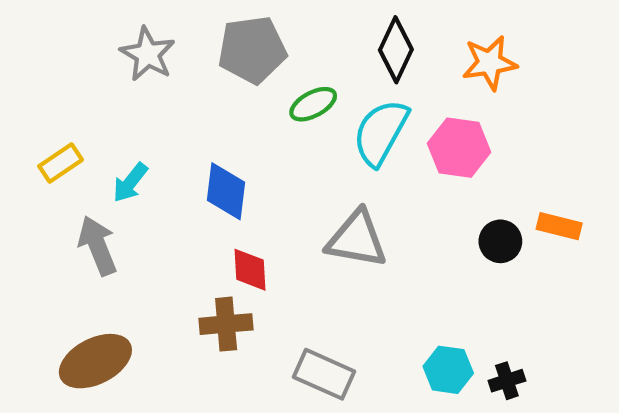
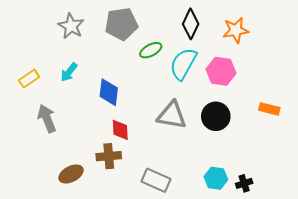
cyan arrow: (130, 183) -> (69, 72), moved
black circle: (500, 241) -> (216, 116), moved, size x1.4
brown ellipse: (95, 361) -> (71, 174), moved, size x0.7

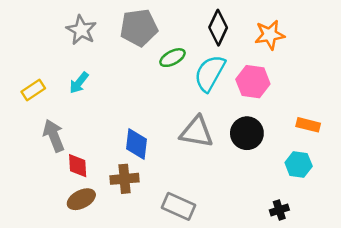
blue diamond: (109, 92) -> (136, 144), moved
red diamond: (120, 130) -> (78, 166), moved
cyan hexagon: (216, 178) -> (299, 164), moved

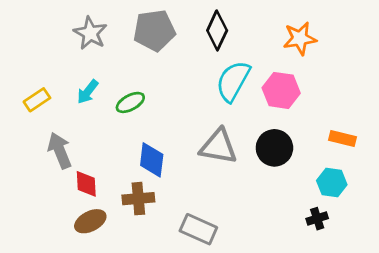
black diamond: (218, 28) -> (217, 30), moved
green ellipse: (173, 58) -> (130, 102), moved
black cross: (279, 210) -> (317, 219), moved

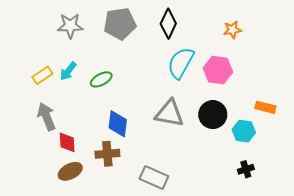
gray star: (90, 33) -> (70, 26), turned -30
orange star: (300, 38) -> (232, 30), size x0.7
yellow rectangle: (37, 100) -> (42, 75), moved
cyan hexagon: (332, 183) -> (244, 131), moved

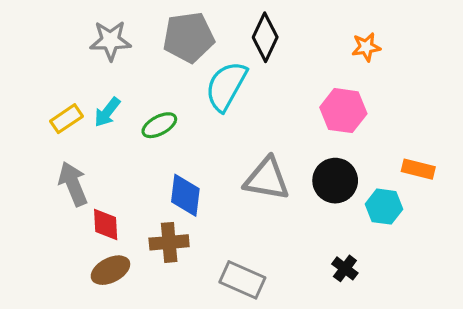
cyan semicircle: (181, 63) -> (226, 86), moved
black cross: (246, 169) -> (345, 268), moved, turned -35

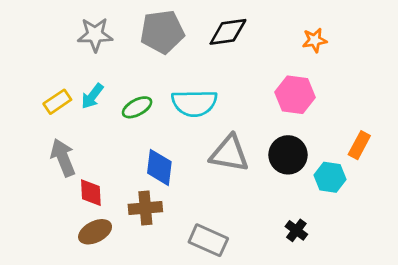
black diamond: (265, 37) -> (228, 32), turned 57
cyan semicircle: (226, 86) -> (194, 103), moved, turned -120
orange rectangle: (418, 169) -> (359, 145), turned -76

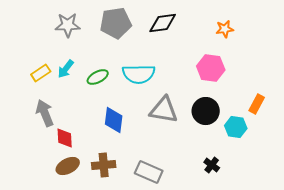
brown cross: (145, 208) -> (104, 165), moved

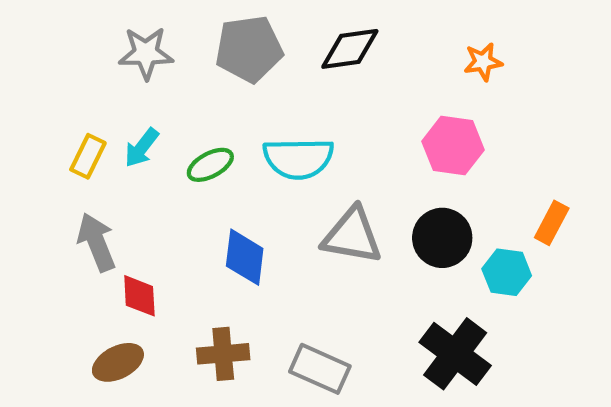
yellow rectangle: (41, 73) -> (88, 156), turned -30
black cross: (212, 165) -> (455, 354), size x2.0
brown ellipse: (68, 166) -> (118, 362), moved

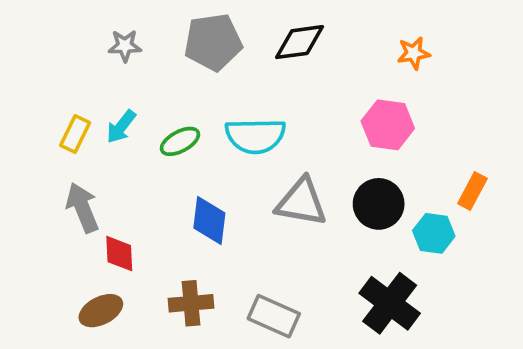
gray star: (146, 53) -> (125, 46), size x0.7

